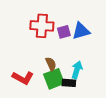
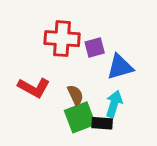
blue triangle: (81, 31) -> (120, 67), moved
red L-shape: (23, 78) -> (34, 88), moved

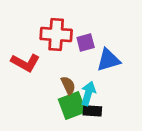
red L-shape: (34, 88) -> (25, 63), moved
cyan arrow: (114, 104) -> (88, 93), moved

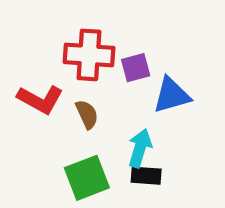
brown semicircle: (68, 85) -> (87, 114), moved
green square: (72, 105) -> (87, 178), moved

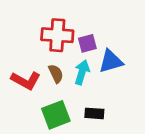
red L-shape: (40, 99) -> (26, 80), moved
cyan arrow: (140, 148) -> (82, 72), moved

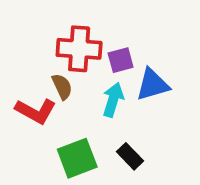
brown semicircle: (56, 74) -> (62, 87), moved
black rectangle: (94, 113) -> (130, 156), turned 42

